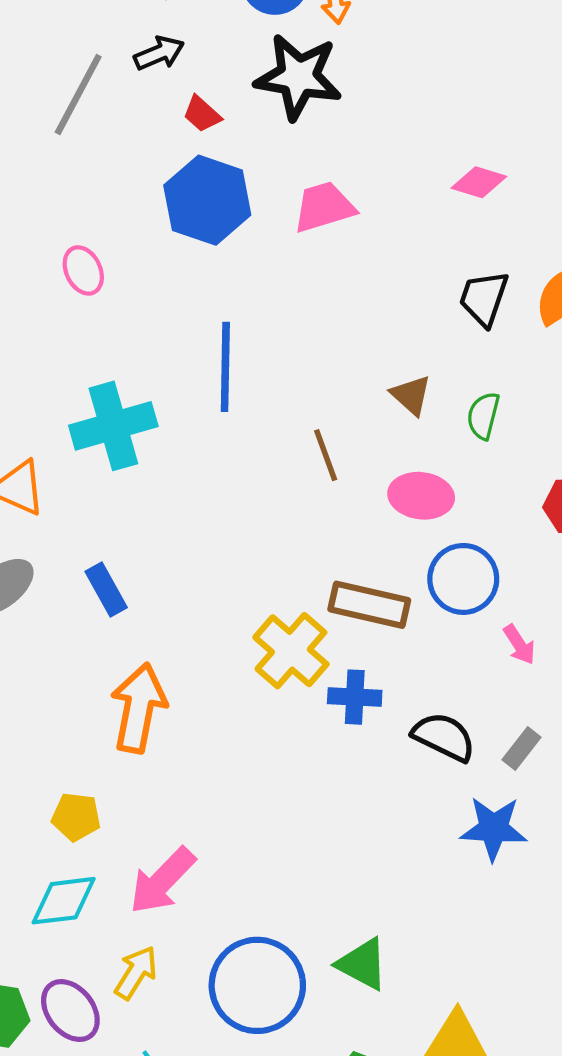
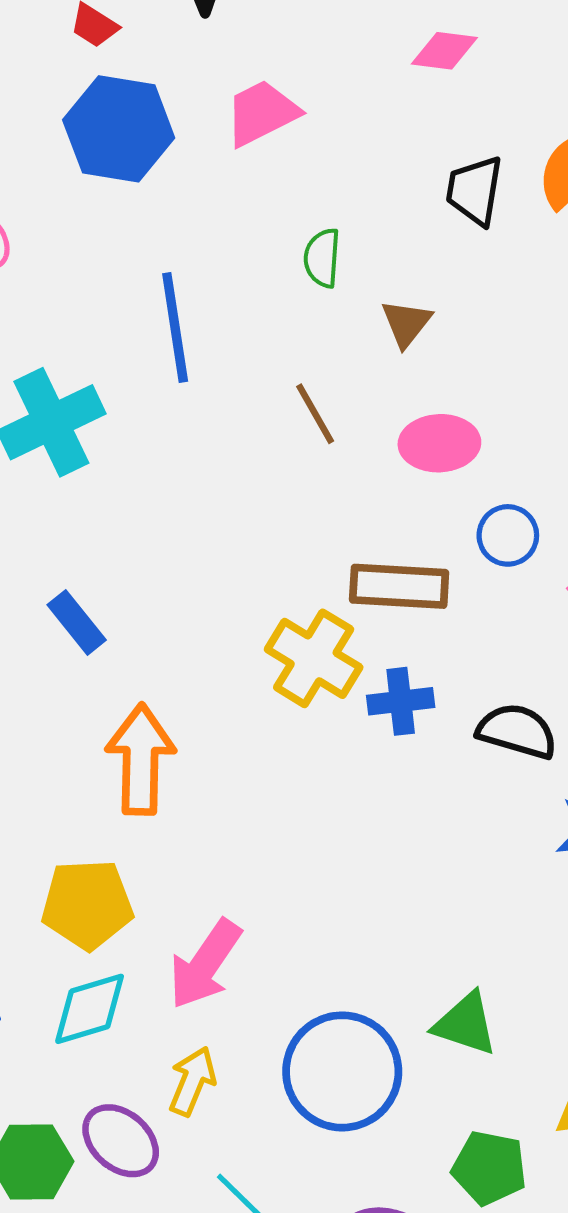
brown triangle: (411, 395) -> (406, 323), turned 36
green semicircle: (483, 416) -> (322, 258), moved
blue circle: (463, 579) -> (508, 535), size x0.7
yellow pentagon: (76, 817) -> (87, 904), size x1.5

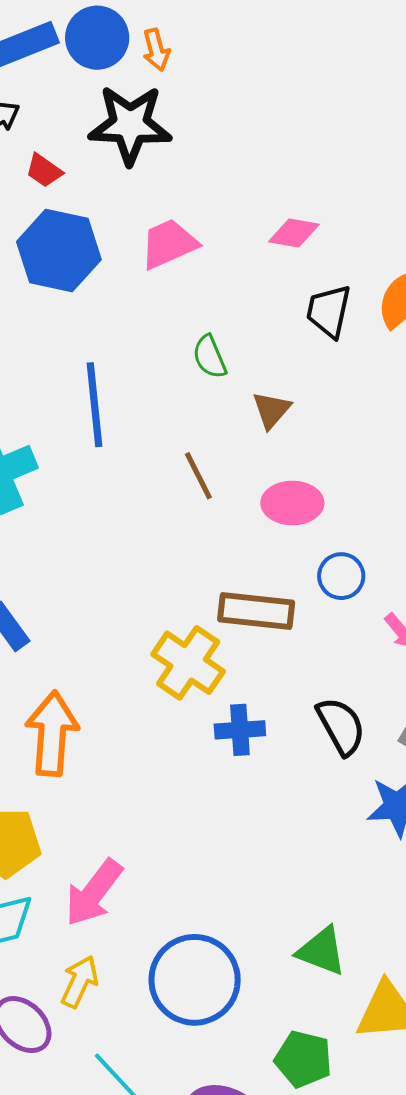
pink diamond: (444, 51) -> (294, 233), moved
green semicircle: (322, 258) -> (210, 357), turned -30
blue cross: (401, 701) -> (240, 730), moved
black semicircle: (517, 731) -> (341, 726), turned 42
green triangle: (466, 1024) -> (322, 951), moved

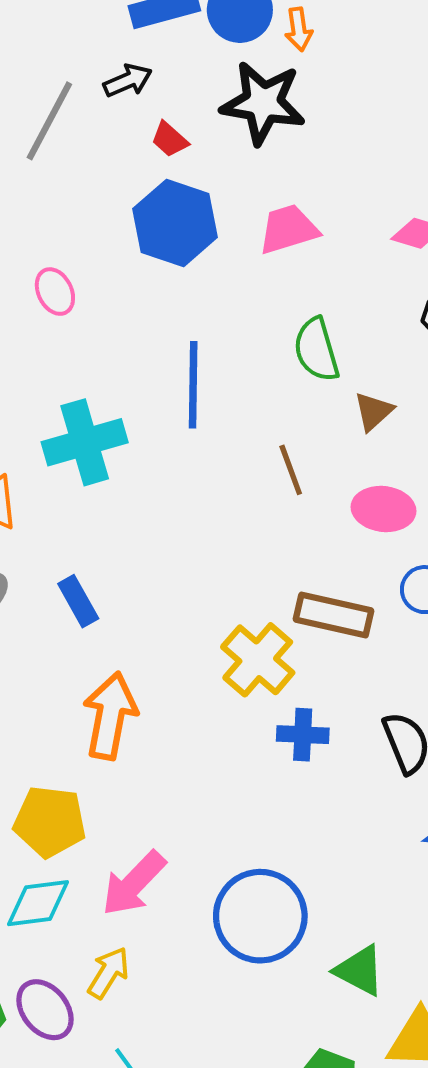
green semicircle: (210, 357) -> (316, 350), size x1.4
blue circle: (195, 980) -> (260, 916), moved

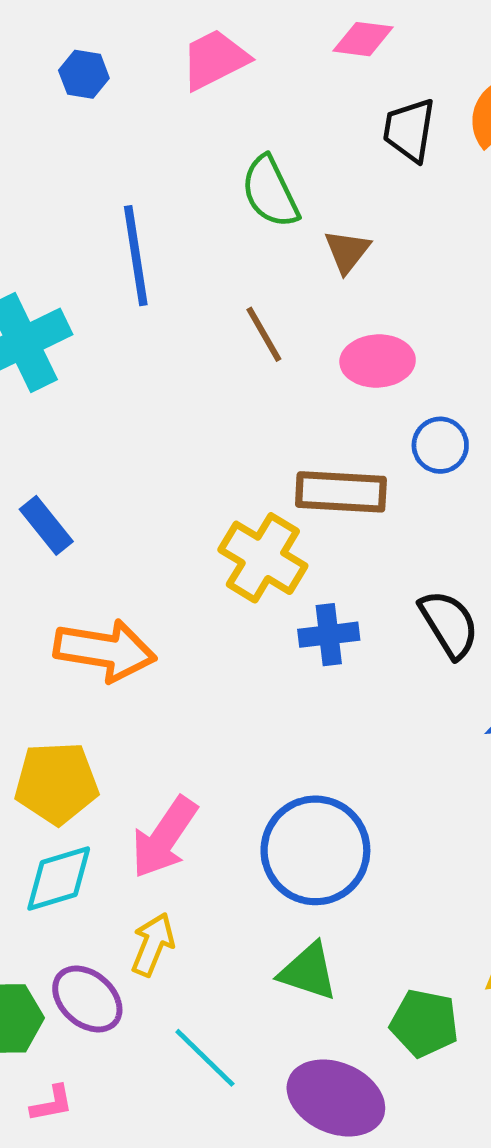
blue hexagon: (175, 223) -> (84, 74), size x0.5
orange arrow: (110, 716) -> (105, 650), turned 98
green triangle: (360, 970) -> (308, 971), moved

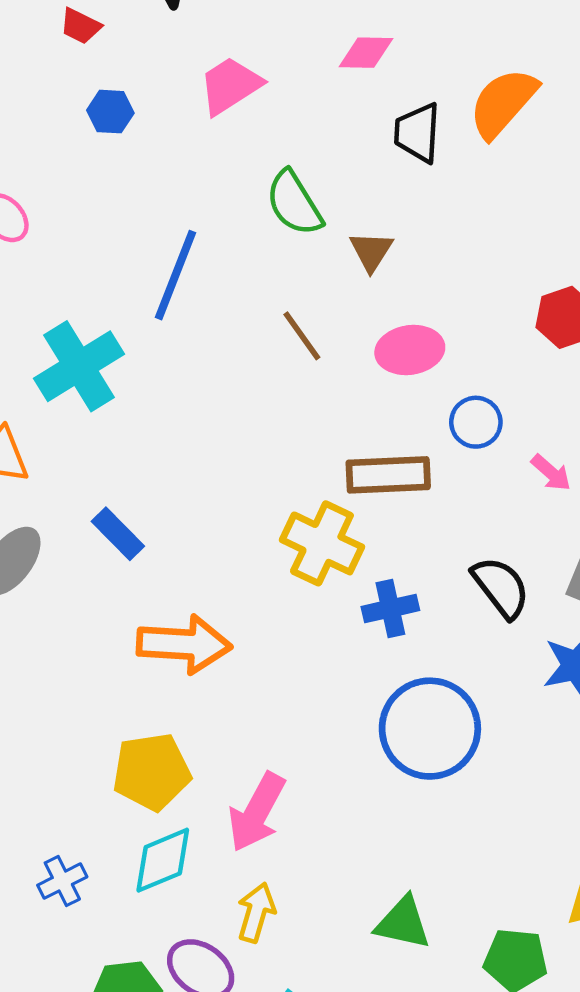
blue line: (136, 256) -> (176, 275), turned 36
blue circle: (315, 850) -> (430, 729), moved

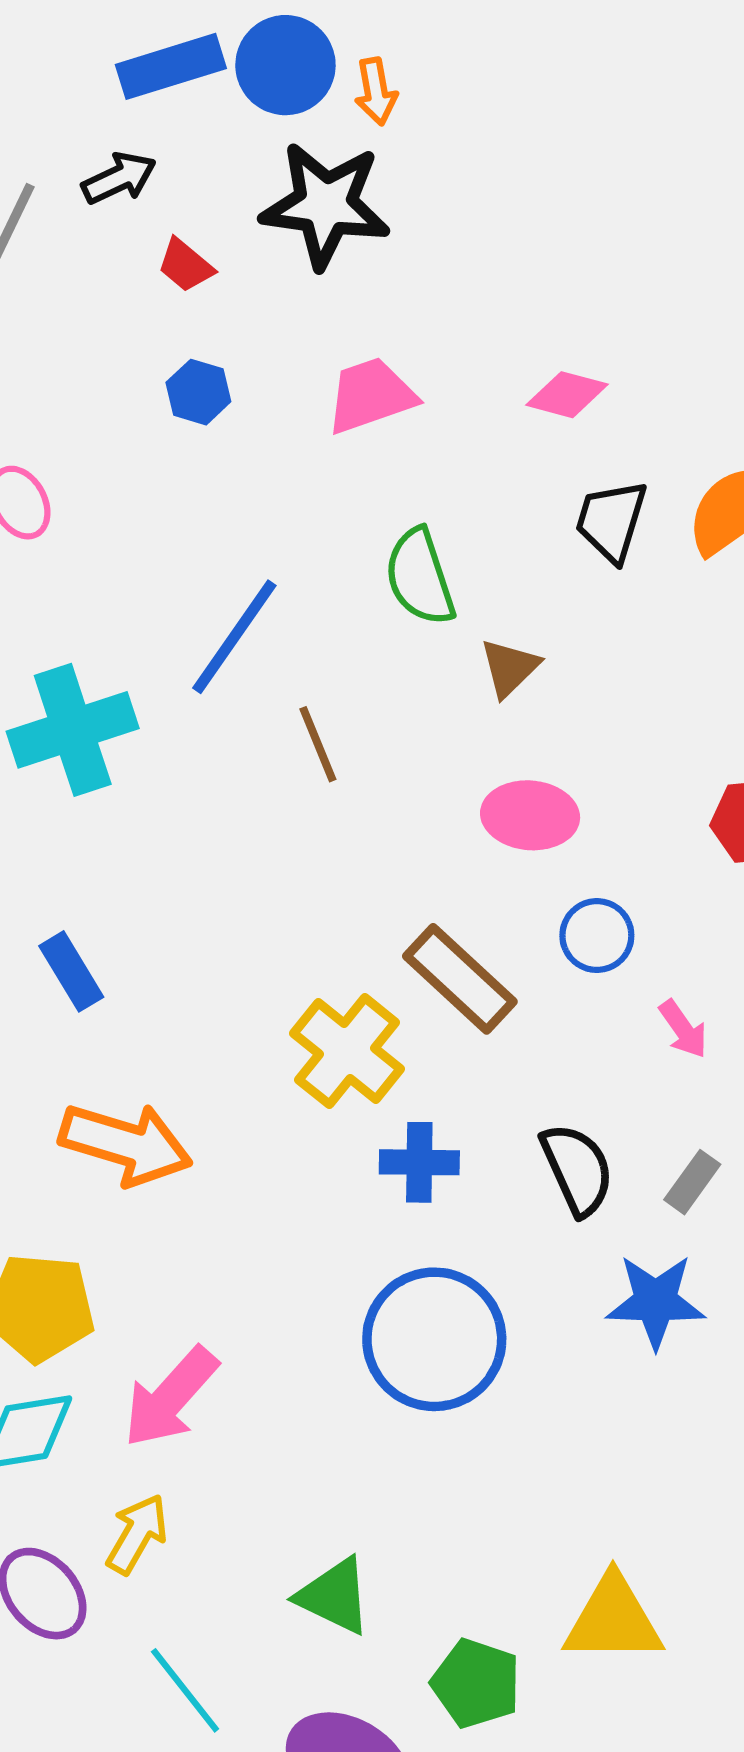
brown line: (302, 336) -> (318, 744), moved
brown rectangle: (388, 475) -> (460, 979), turned 32

